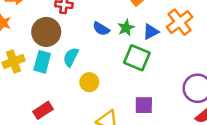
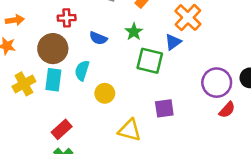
blue semicircle: (101, 29) -> (98, 38), moved
blue triangle: (151, 32) -> (173, 42), moved

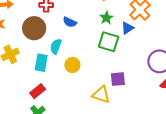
green star: (134, 32) -> (106, 18), moved
cyan rectangle: (53, 80) -> (41, 63), moved
yellow triangle: (130, 130) -> (101, 95), moved

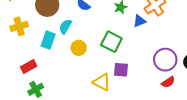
green square: (109, 42) -> (111, 42), moved
red rectangle: (38, 91) -> (29, 67), moved

